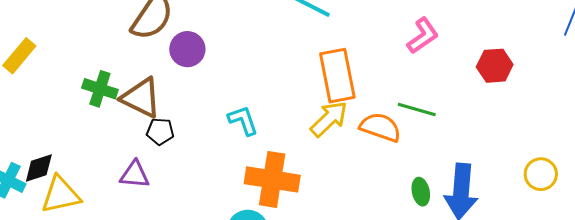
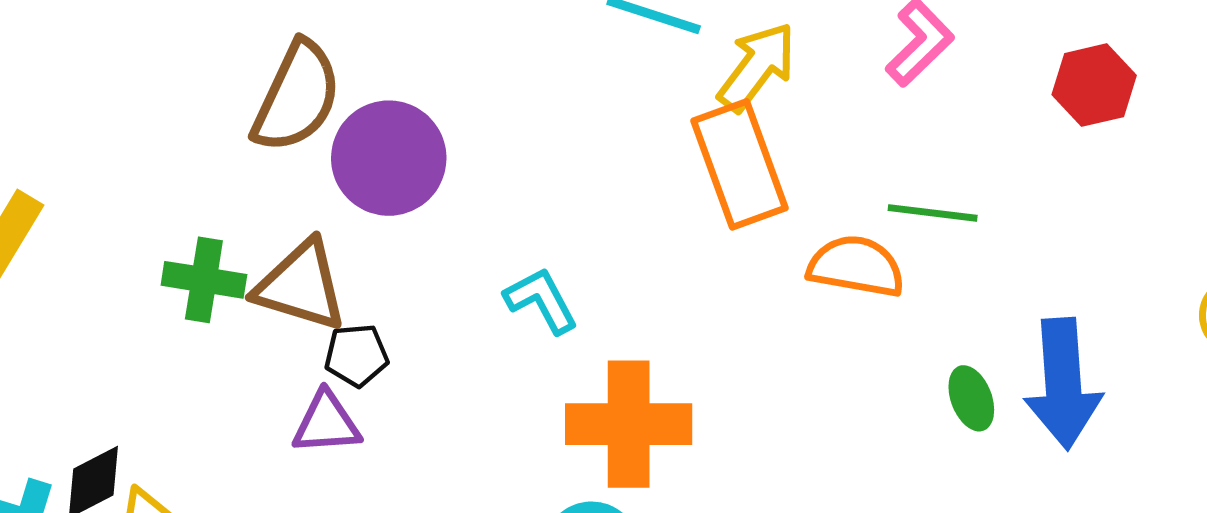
purple circle: (187, 49) -> (389, 158), size x1.4
yellow arrow: (329, 119) -> (757, 67), moved
purple triangle: (135, 175) -> (327, 423), moved

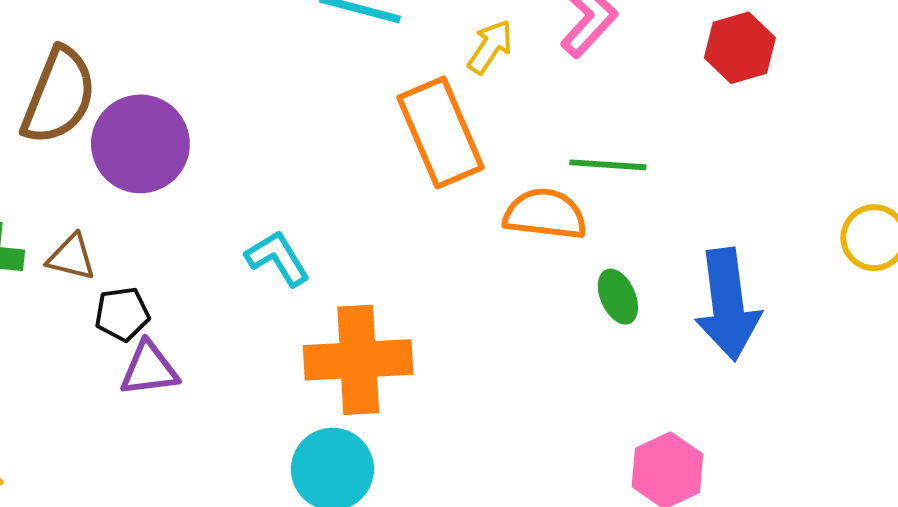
yellow arrow: (757, 67) -> (490, 47), moved, size x0.7
brown triangle: (301, 286) -> (71, 257), size x0.6
green ellipse: (971, 398) -> (618, 297), moved
purple triangle: (327, 423) -> (149, 369), moved

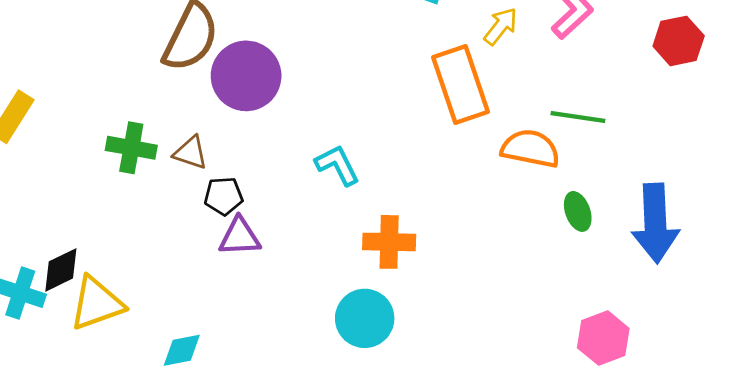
orange cross: (358, 360) -> (389, 242), size x0.7

